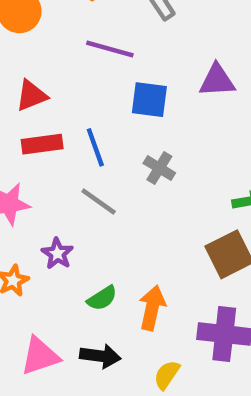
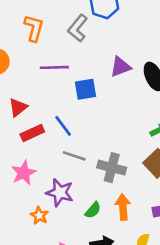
gray cross: (159, 168) -> (112, 168), moved, size x1.5
purple star: (57, 254) -> (60, 193), size x1.5

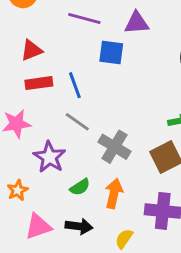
purple triangle: (121, 67) -> (137, 23), moved
orange star: (39, 216) -> (18, 190), moved

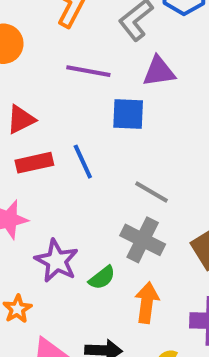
gray line: (77, 122) -> (152, 192), moved
green semicircle: (80, 187) -> (102, 278), moved

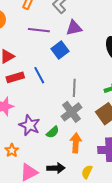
blue square: (128, 114) -> (60, 50), turned -36
gray line: (152, 192) -> (74, 88), turned 66
gray cross: (143, 240) -> (72, 112), turned 30

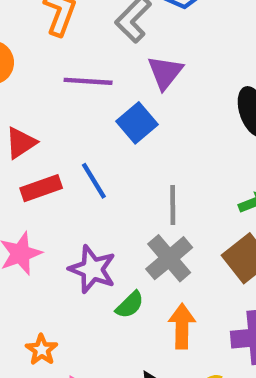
purple triangle: (74, 28) -> (165, 72), turned -36
purple star: (30, 125) -> (92, 269), moved

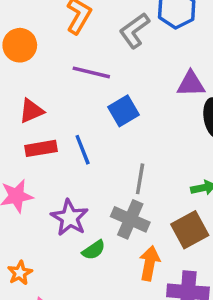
purple triangle: (165, 72) -> (191, 84), moved, turned 40
gray cross: (169, 258) -> (130, 219), turned -36
orange arrow: (182, 326) -> (150, 263), moved

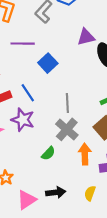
purple star: (70, 218) -> (23, 120), moved
gray cross: (130, 219) -> (67, 129), turned 30

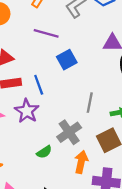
gray line: (67, 103) -> (90, 103), moved

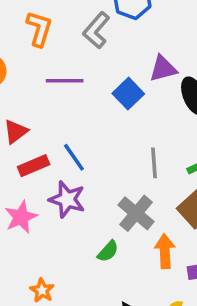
blue square: (67, 60) -> (128, 94), moved

